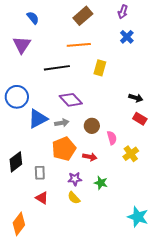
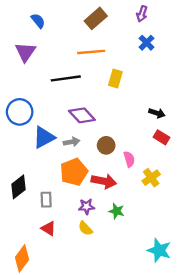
red arrow: (90, 157) -> (104, 181), size x1.5

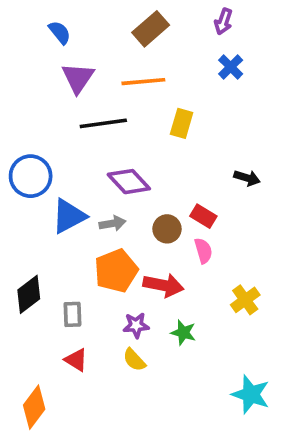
purple triangle: (25, 52) -> (78, 78), moved
red rectangle: (162, 137) -> (203, 216), moved
yellow cross: (151, 178) -> (245, 300), moved

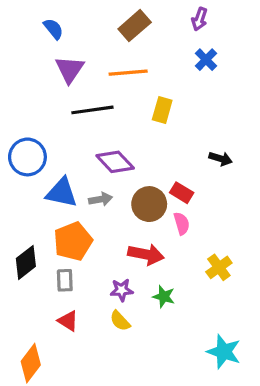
blue triangle: (69, 216) -> (62, 193), turned 40
brown circle: (167, 229) -> (149, 204), size x1.4
orange pentagon: (116, 271) -> (73, 241), moved

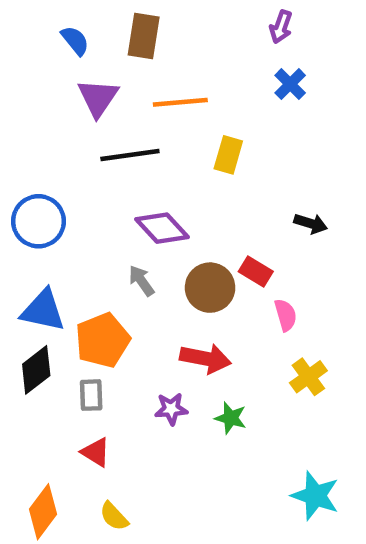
brown rectangle: (135, 26) -> (144, 36), moved, turned -40
blue triangle: (62, 193) -> (43, 310), moved
gray arrow: (101, 199) -> (141, 281), turned -115
pink semicircle: (182, 224) -> (286, 315), moved
yellow semicircle: (120, 321) -> (114, 516), moved

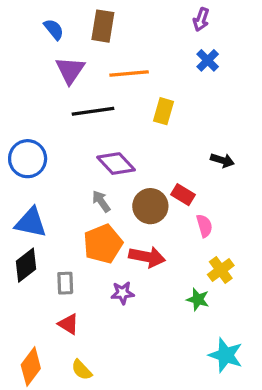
orange pentagon: (103, 340) -> (103, 244), moved
green star: (231, 418) -> (198, 299), moved

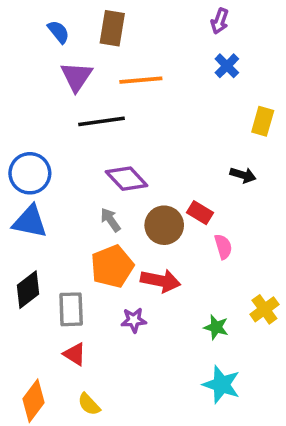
yellow rectangle: (163, 111) -> (263, 121), moved
blue triangle: (31, 223) -> (30, 222), moved
yellow cross: (221, 270) -> (264, 309), moved
gray rectangle: (65, 283) -> (71, 309), size x1.4
cyan star: (226, 355) -> (221, 385), moved

